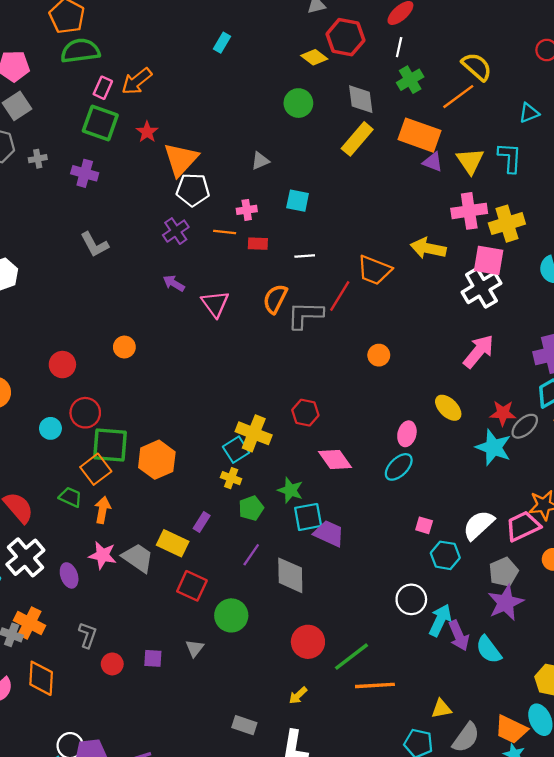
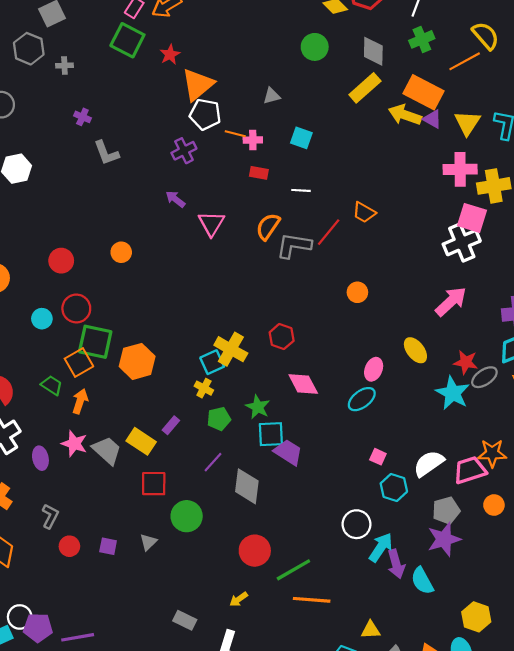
purple cross: (85, 173) -> (82, 117), moved, size x0.7
orange line: (225, 232) -> (235, 134), moved
yellow arrow: (428, 248) -> (405, 115), moved
orange trapezoid: (374, 270) -> (364, 212), size x0.7
red square: (192, 586) -> (154, 484), turned -32

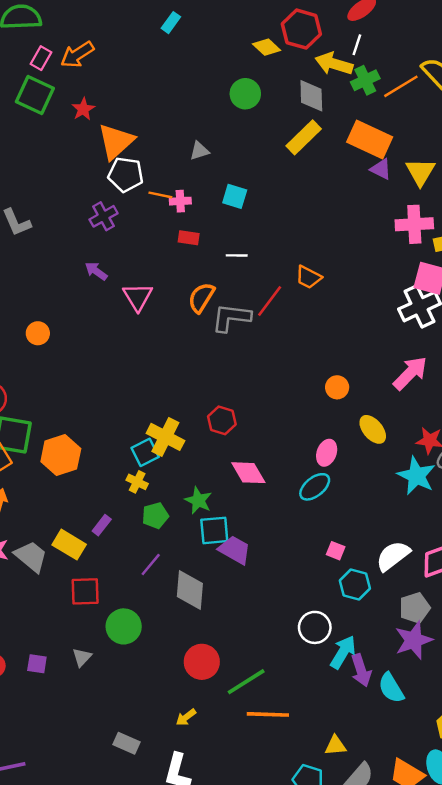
orange line: (465, 61) -> (401, 86), moved
yellow arrow: (405, 115) -> (334, 64), moved
orange circle: (357, 292) -> (337, 387), moved

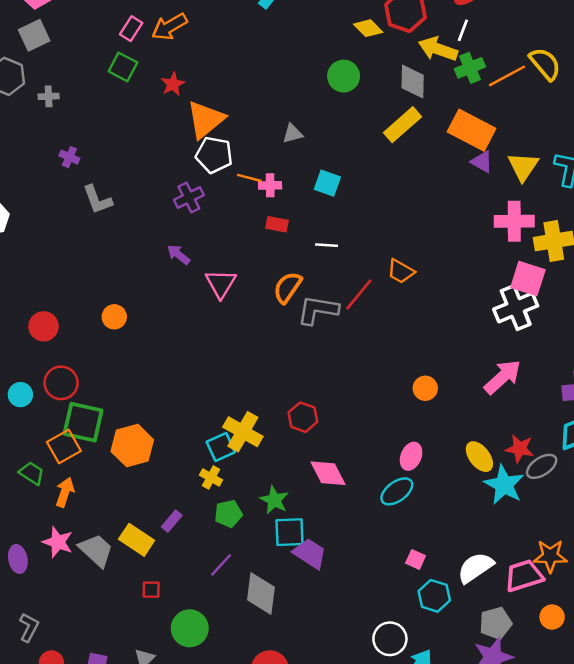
green square: (35, 95) -> (123, 67), size x0.7
yellow ellipse: (373, 429) -> (479, 457), moved
red square: (85, 591) -> (151, 590), size x0.6

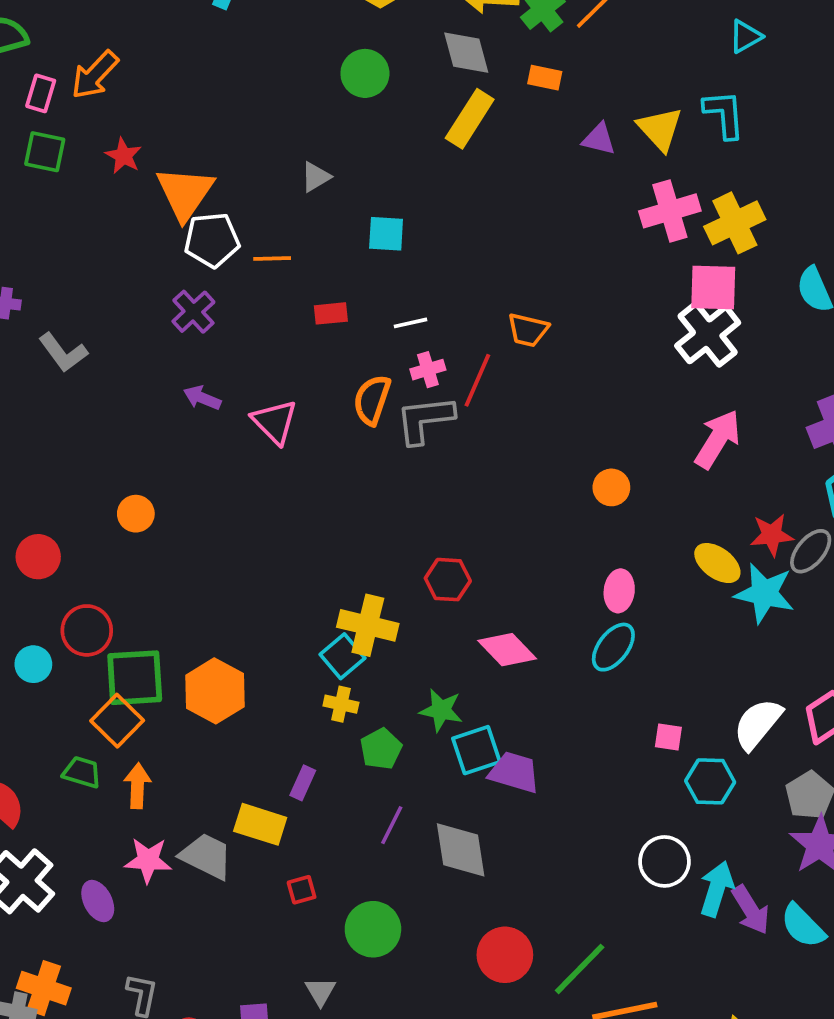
orange rectangle: (472, 130) -> (545, 78), moved, size x0.5
pink cross: (270, 185) -> (428, 370), moved

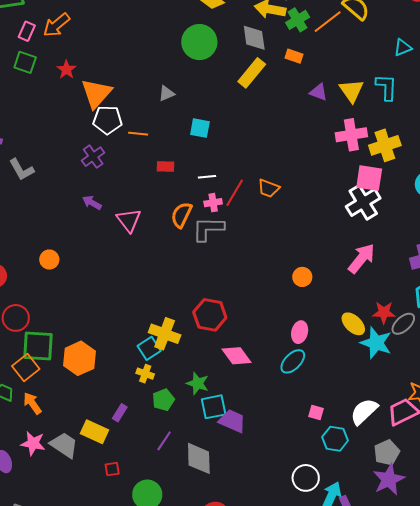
green circle: (365, 73) -> (199, 42), size x1.4
red line: (477, 380) -> (235, 193), moved
red hexagon: (448, 580) -> (210, 315), size x1.4
orange arrow: (138, 786) -> (32, 403), turned -45

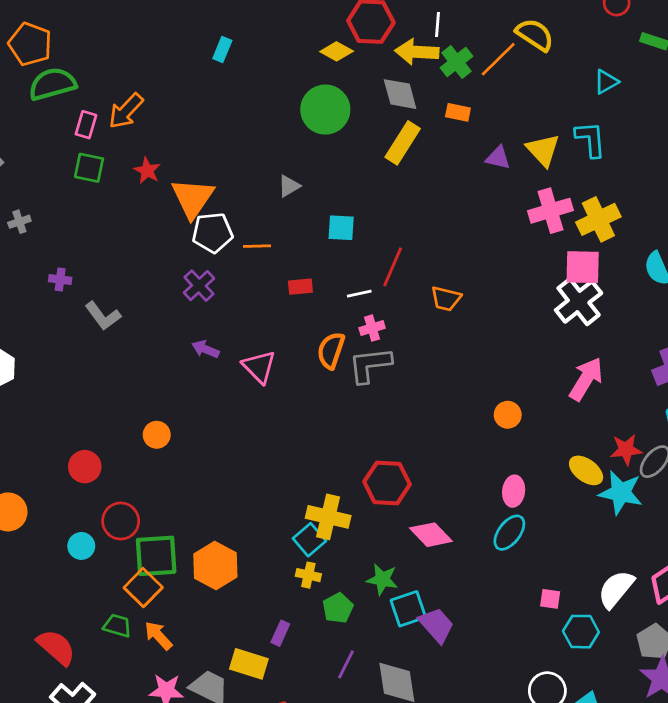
red line: (235, 193) -> (393, 267), moved
purple trapezoid: (232, 421) -> (436, 625), turned 32

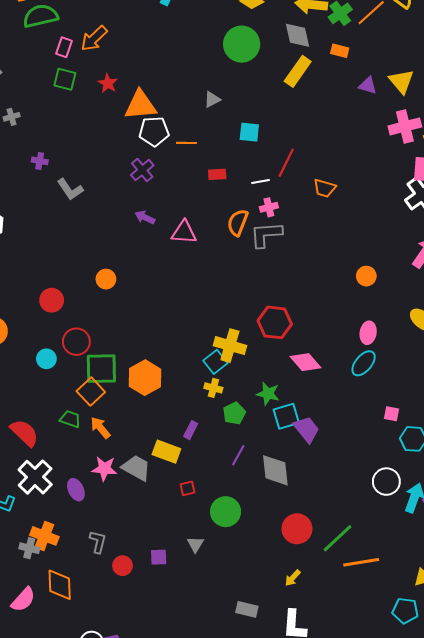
orange triangle: (193, 198) -> (140, 105), turned 48
pink triangle: (259, 367) -> (184, 232), turned -44

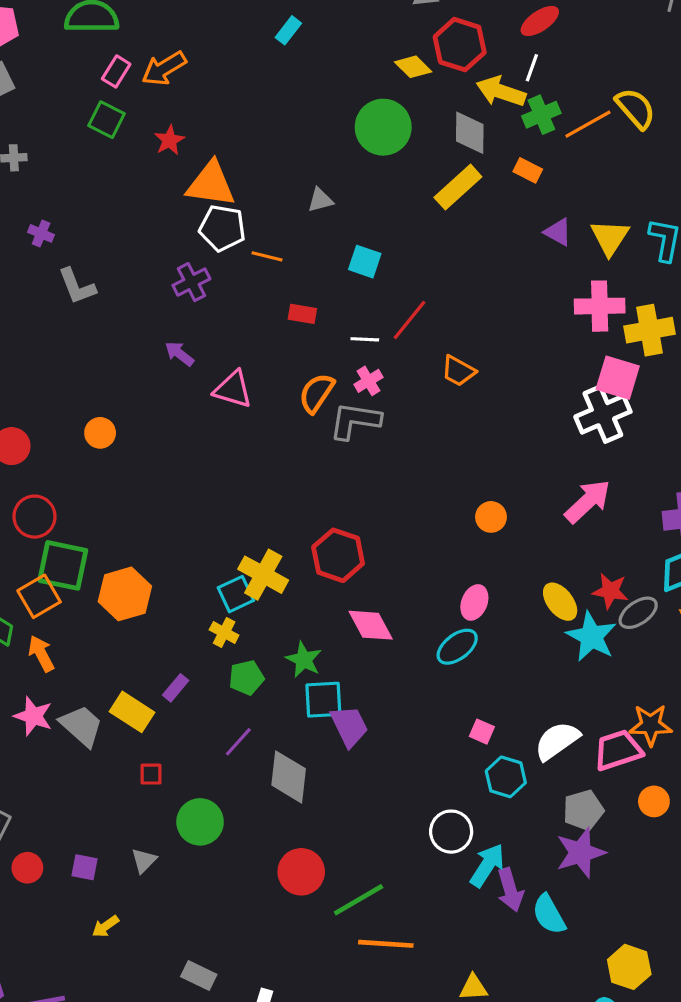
pink cross: (269, 207) -> (368, 381), turned -30
yellow arrow: (293, 578) -> (105, 926), moved

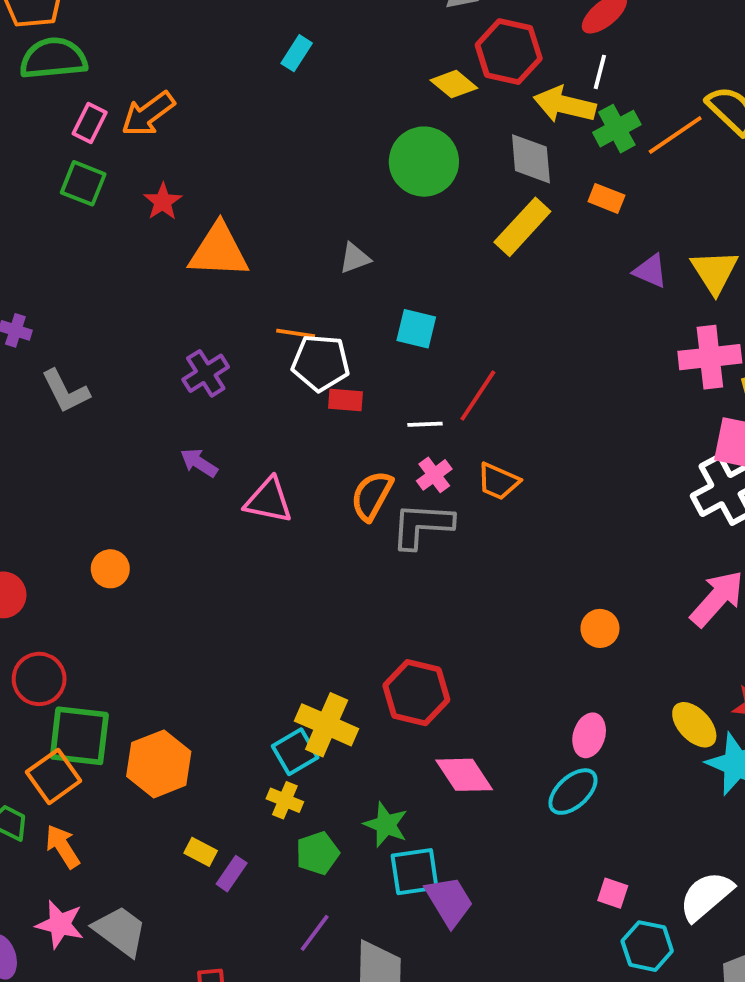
white pentagon: (222, 228) -> (321, 363), moved
orange trapezoid: (458, 371) -> (498, 481), moved
yellow rectangle: (132, 712) -> (201, 852), moved, size x0.6

